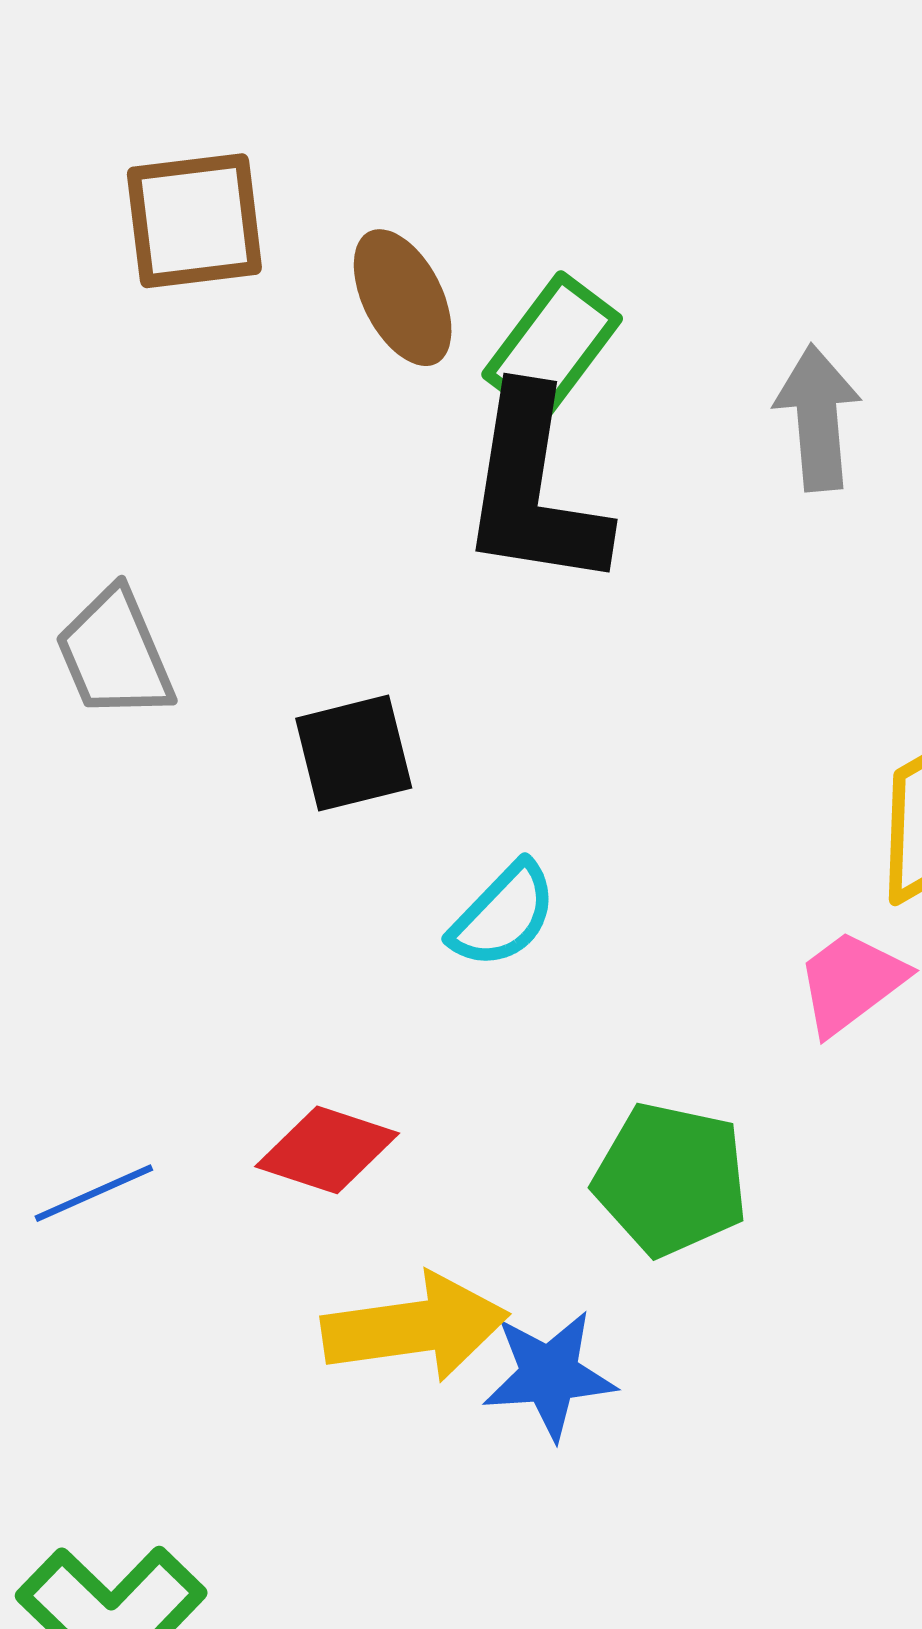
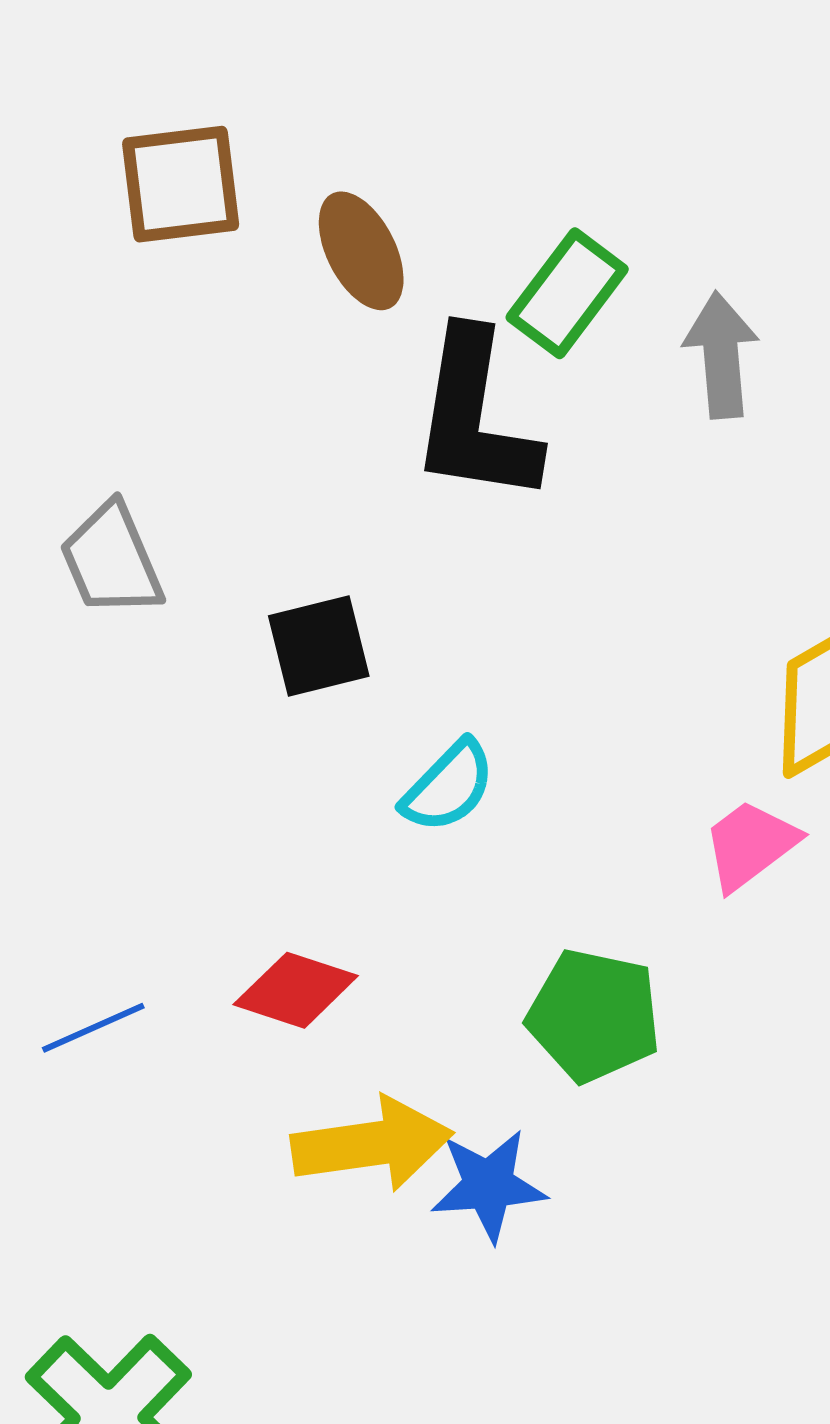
green rectangle: (552, 346) -> (567, 293), moved

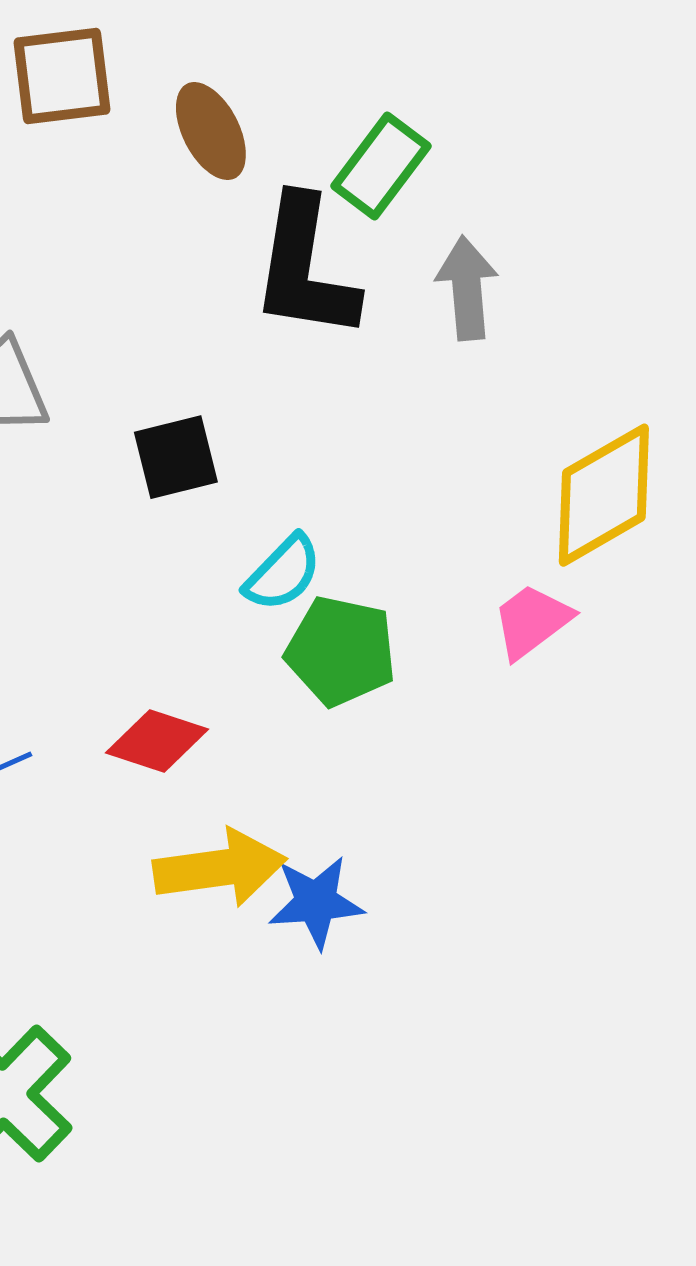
gray arrow: (721, 355) -> (467, 288), moved
green pentagon: (594, 1016) -> (341, 651), moved

